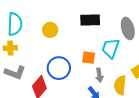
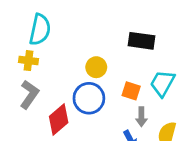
yellow circle: (50, 30) -> (96, 67), moved
gray L-shape: (15, 73) -> (29, 95), turned -85

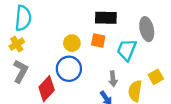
yellow cross: (29, 61) -> (17, 44), turned -32
orange square: (131, 91) -> (98, 41), moved

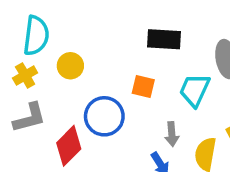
orange square: (98, 41) -> (143, 87), moved
yellow circle: (72, 43) -> (70, 66), moved
gray L-shape: (21, 71) -> (30, 118), turned 45

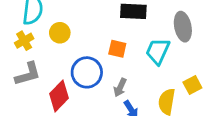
gray arrow: (172, 134) -> (120, 87), moved, turned 30

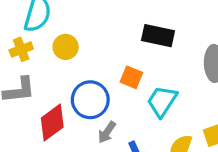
cyan trapezoid: (158, 51) -> (162, 101), moved
gray arrow: (120, 87) -> (107, 132), moved

